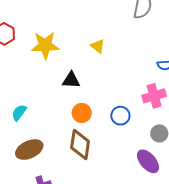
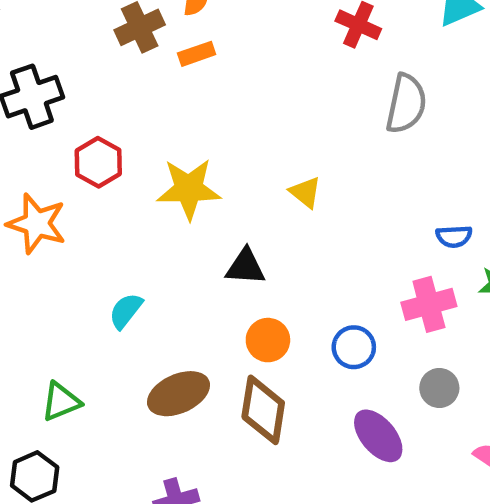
cyan semicircle: (19, 113) -> (126, 311), moved
brown ellipse: (29, 150) -> (179, 394), moved
purple ellipse: (148, 161) -> (378, 436), moved

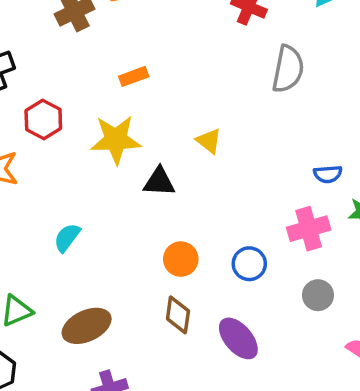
orange rectangle: (197, 54) -> (134, 76), moved
black triangle: (245, 267) -> (159, 182), moved
brown ellipse: (179, 394) -> (87, 326), moved
brown diamond: (263, 410) -> (178, 315), size x0.7
purple ellipse: (378, 436) -> (238, 338), moved

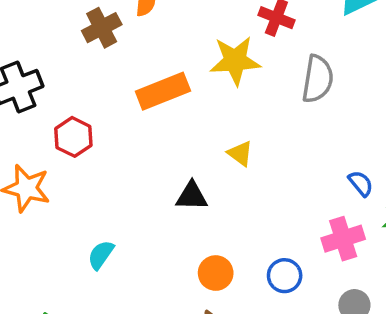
orange rectangle: (134, 76) -> (163, 91), size x1.8
yellow star: (116, 140) -> (235, 61), moved
blue semicircle: (328, 174) -> (361, 183), turned -124

